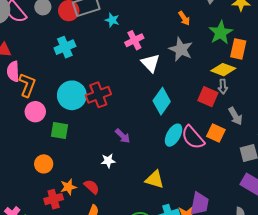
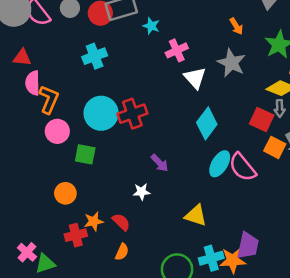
orange square: (216, 133) -> (275, 147), moved

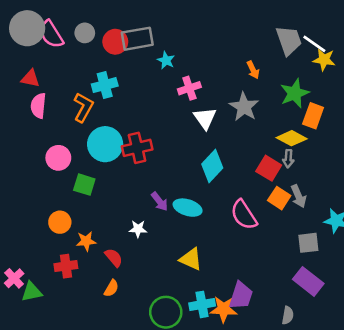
orange L-shape: (49, 99) -> (83, 107), moved
cyan ellipse: (220, 164) -> (188, 208), moved, turned 70
orange star: (94, 221) -> (86, 241), moved

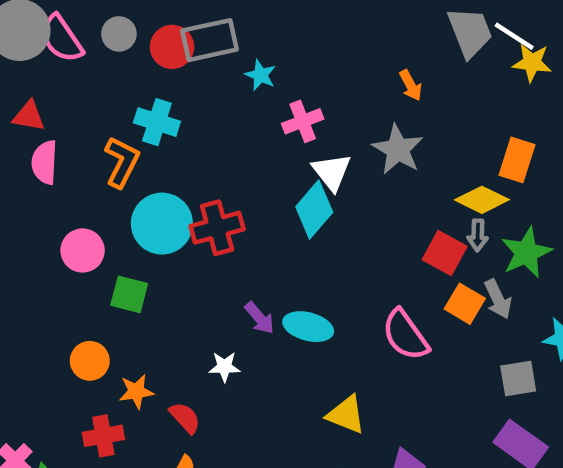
cyan cross: (105, 85) -> (157, 122), turned 35
green star: (295, 93) -> (526, 253), moved
cyan diamond: (212, 166) -> (314, 210), moved
yellow triangle: (191, 259) -> (346, 415), moved

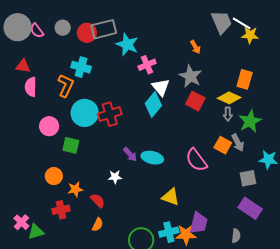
pink semicircle: (62, 39) -> (37, 31), size x0.7
cyan star: (260, 75) -> (127, 44), size x1.6
red square: (445, 253) -> (195, 101), moved

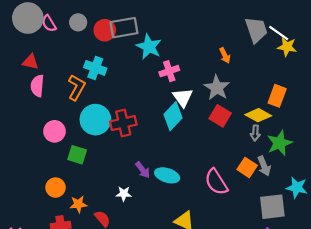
gray square: (248, 178) -> (272, 207), size x1.4

